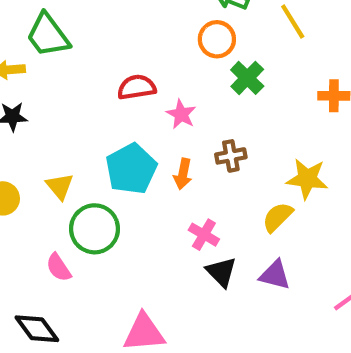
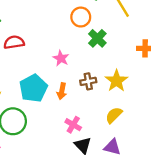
red semicircle: (137, 87) -> (14, 42), moved
yellow star: (307, 179) -> (116, 81), moved, turned 30

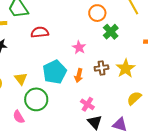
yellow semicircle: (114, 115) -> (134, 98), moved

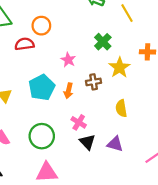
orange circle: (97, 13) -> (41, 26), moved
yellow star: (126, 68) -> (119, 68), moved
yellow semicircle: (134, 98) -> (121, 108), moved, turned -56
green circle: (36, 99) -> (42, 136), moved

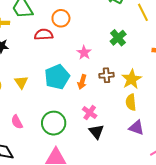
yellow star: (119, 68) -> (132, 79), moved
purple triangle: (115, 144) -> (136, 128), moved

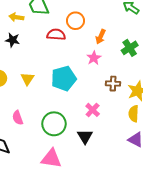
orange arrow: (82, 82) -> (101, 37), moved
pink cross: (90, 113) -> (93, 110), moved
black triangle: (96, 132) -> (85, 136), moved

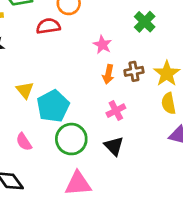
orange arrow: (101, 37) -> (108, 74), moved
cyan pentagon: (64, 78) -> (53, 106), moved
pink cross: (93, 110) -> (116, 111), turned 32

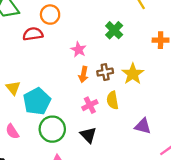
yellow semicircle: (169, 103) -> (113, 100), moved

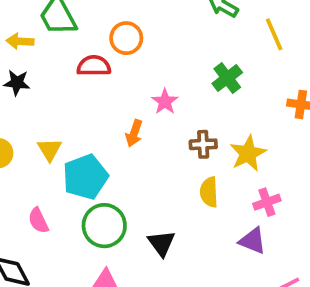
orange arrow: (83, 75) -> (134, 133), moved
pink cross: (90, 105) -> (267, 202), moved

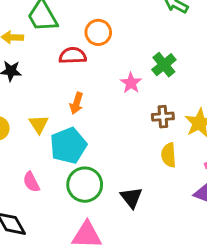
green cross: (227, 78) -> (164, 65), moved
orange arrow: (134, 133) -> (76, 103), moved

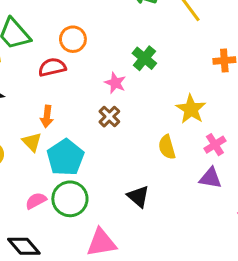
orange arrow: (76, 103) -> (47, 116), moved
brown cross: (163, 117) -> (109, 117), moved, turned -30
pink semicircle: (31, 182) -> (36, 201), turned 100
green circle: (85, 185) -> (70, 199), moved

